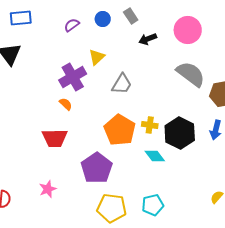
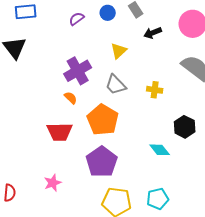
yellow triangle: (97, 57) -> (119, 51), moved
gray trapezoid: (122, 84) -> (116, 85), moved, turned 105
yellow cross: (150, 125) -> (155, 90), moved
orange pentagon: (120, 130) -> (103, 120), moved
black hexagon: (180, 133) -> (185, 127), size x0.7

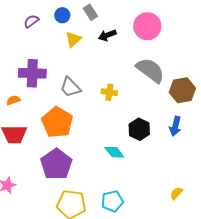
yellow triangle: (119, 51) -> (73, 39), moved
purple cross: (78, 71) -> (32, 73), turned 32
orange semicircle: (71, 98) -> (13, 100), moved, turned -64

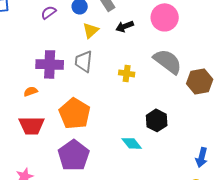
gray trapezoid: (70, 87) -> (84, 61), moved, turned 50
yellow cross: (109, 92) -> (127, 73), moved
blue arrow: (175, 126) -> (202, 157), moved

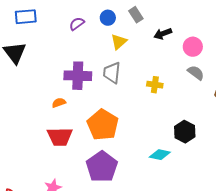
pink circle: (165, 17) -> (193, 47), moved, size x0.7
black arrow: (125, 26) -> (163, 34), moved
gray semicircle: (168, 61) -> (196, 73), size x0.6
cyan diamond: (132, 143) -> (160, 155), turned -40

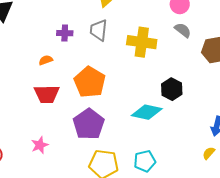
purple cross: (78, 76) -> (65, 33), size x0.6
yellow cross: (155, 85) -> (142, 42), size x1.8
cyan diamond: (160, 155) -> (147, 112), size x1.4

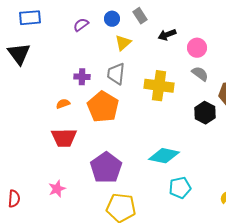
orange pentagon: (90, 82) -> (103, 107), moved
black hexagon: (172, 89) -> (205, 113), moved
cyan pentagon: (145, 161) -> (180, 188), moved

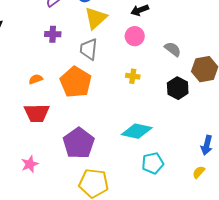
yellow triangle: (123, 43) -> (96, 18), size x1.4
pink circle: (197, 48) -> (135, 36), moved
purple cross: (82, 77) -> (53, 34), moved
yellow cross: (159, 86) -> (133, 76), moved, size x0.5

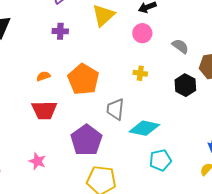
gray trapezoid: (89, 49) -> (115, 109), moved
pink star: (30, 164) -> (37, 161), turned -30

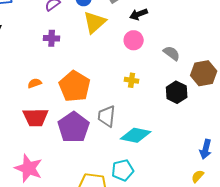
purple pentagon: (86, 140) -> (74, 127), moved
cyan pentagon: (160, 160) -> (123, 170), moved
pink star: (37, 161) -> (29, 168), size x1.6

